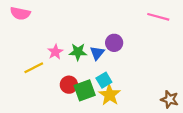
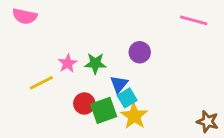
blue triangle: (97, 53) -> (119, 84), moved

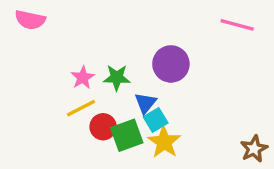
purple circle: (140, 52) -> (171, 64), size x1.4
yellow line: (41, 83) -> (81, 108), moved
brown star: (208, 122) -> (254, 149), turned 30

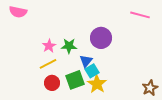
red circle: (103, 127) -> (52, 83), moved

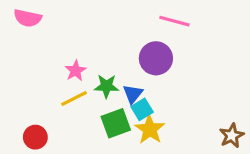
pink line: (140, 15) -> (174, 21), moved
green star: (69, 46) -> (106, 86), moved
red circle: (52, 83) -> (35, 137), moved

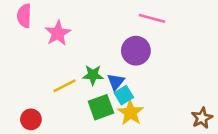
pink semicircle: (28, 18) -> (24, 16), turned 80
pink star: (76, 71) -> (58, 33), moved, size x1.4

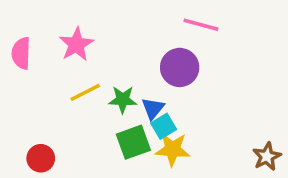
pink semicircle: (24, 16) -> (21, 53), moved
yellow line: (65, 86) -> (85, 92), moved
yellow star: (131, 113) -> (172, 149), turned -30

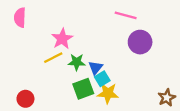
pink star: (76, 44) -> (62, 39), moved
pink semicircle: (21, 53) -> (20, 18), moved
purple circle: (180, 67) -> (140, 42), moved

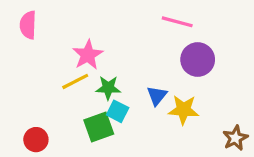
blue triangle: (96, 68) -> (157, 96), moved
cyan square: (102, 79) -> (118, 111), moved, turned -32
green square: (83, 89) -> (99, 127), moved
yellow star: (108, 93) -> (184, 110), moved

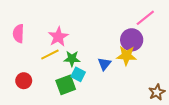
pink line: (177, 22) -> (145, 18), moved, turned -54
pink semicircle: (28, 25) -> (18, 34), moved
yellow star: (184, 110) -> (126, 56), moved
red circle: (36, 140) -> (24, 81), moved

